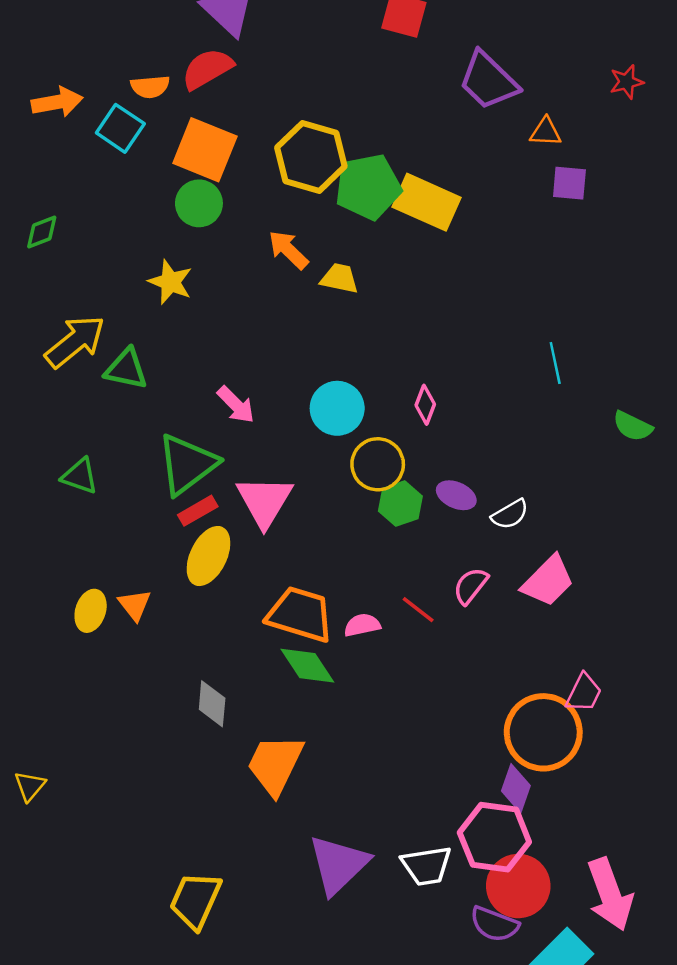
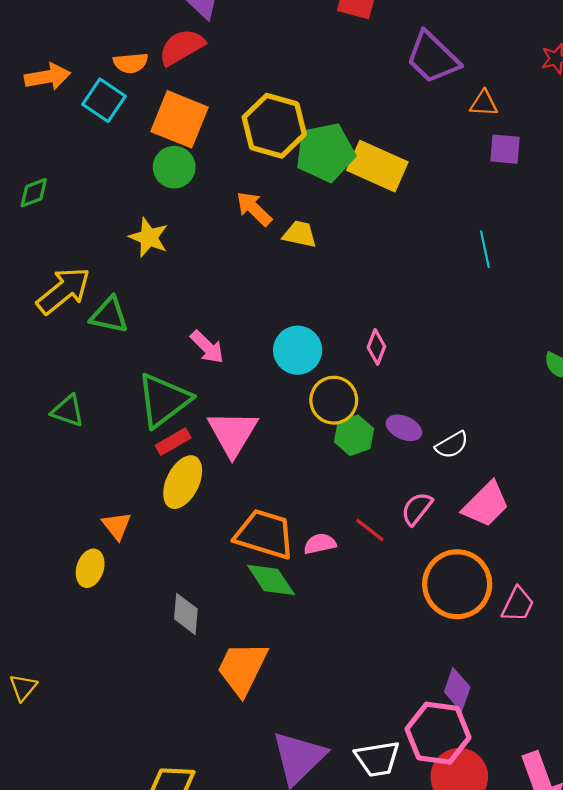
cyan line: (555, 363) -> (485, 249), moved
yellow ellipse: (91, 611) -> (90, 568), moved
orange circle: (543, 732) -> (457, 584), moved

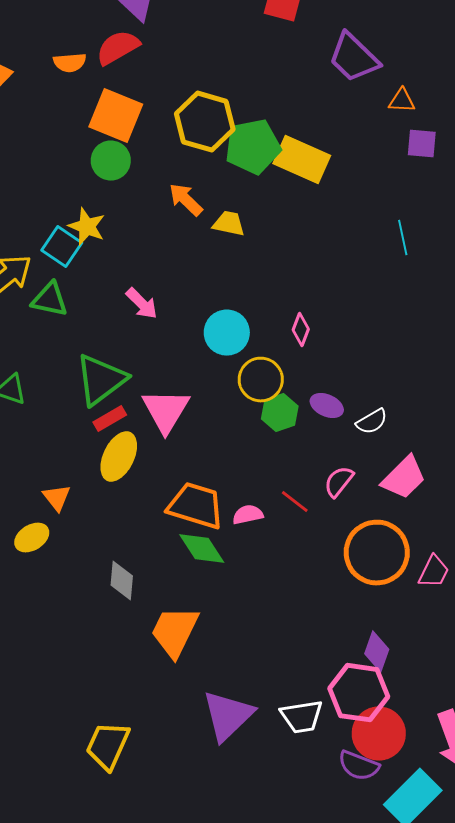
cyan square: (104, 100) -> (62, 247), moved
pink arrow: (207, 347) -> (142, 304), moved
yellow ellipse: (90, 568) -> (32, 538), turned 40

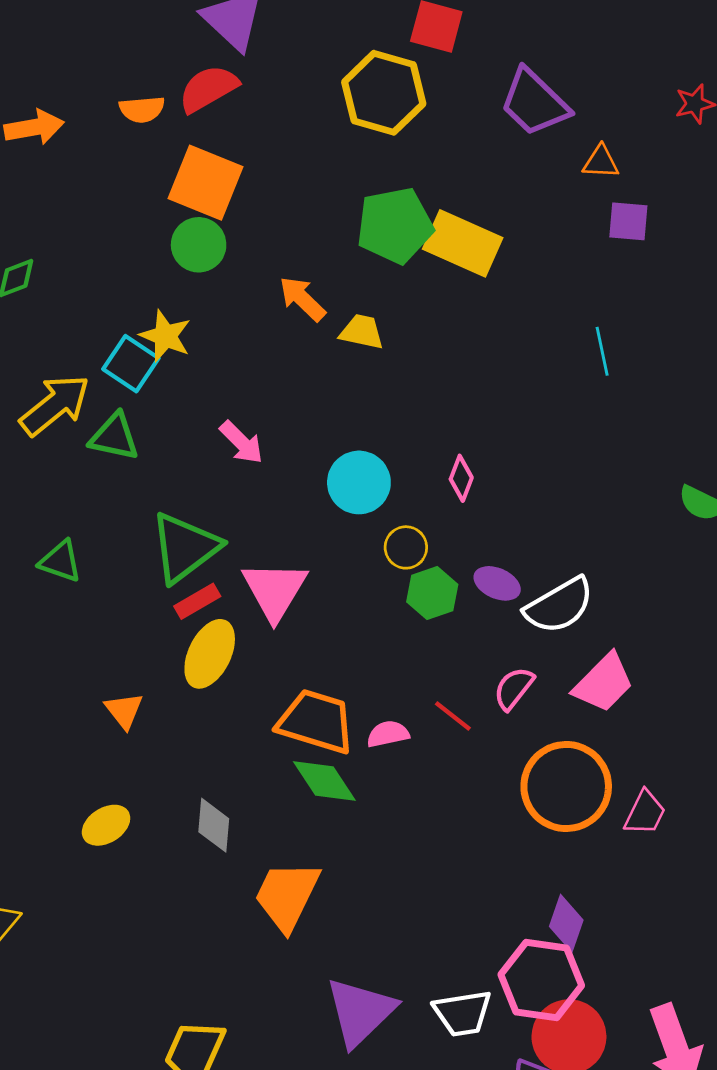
yellow hexagon: (205, 122) -> (384, 93), moved
yellow circle: (261, 380) -> (406, 547), size x0.7
white semicircle: (372, 422) -> (559, 605), size x1.6
yellow ellipse: (32, 538) -> (106, 825), moved

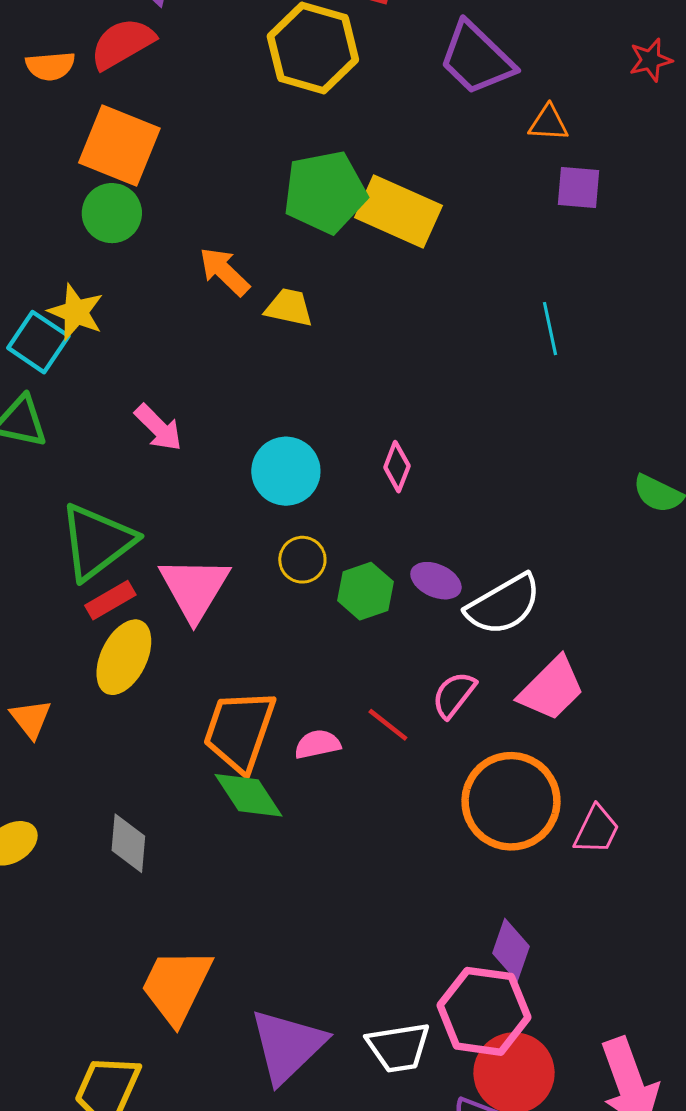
yellow circle: (406, 547) -> (302, 560), moved
orange trapezoid: (316, 722) -> (239, 731), turned -88
orange trapezoid: (287, 896) -> (176, 986), moved

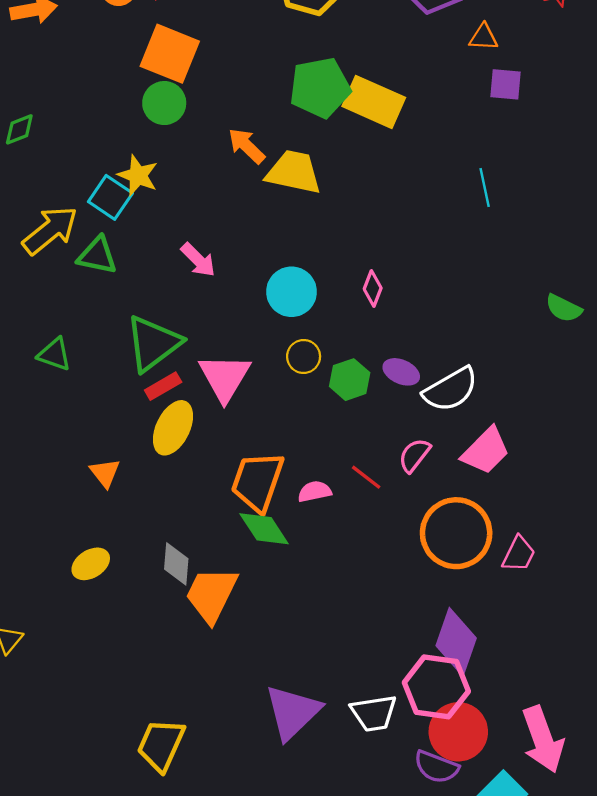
yellow trapezoid: (289, 308) -> (294, 172), size x1.6
purple diamond: (511, 950) -> (456, 642), size x1.5
orange trapezoid: (176, 986) -> (211, 595), moved

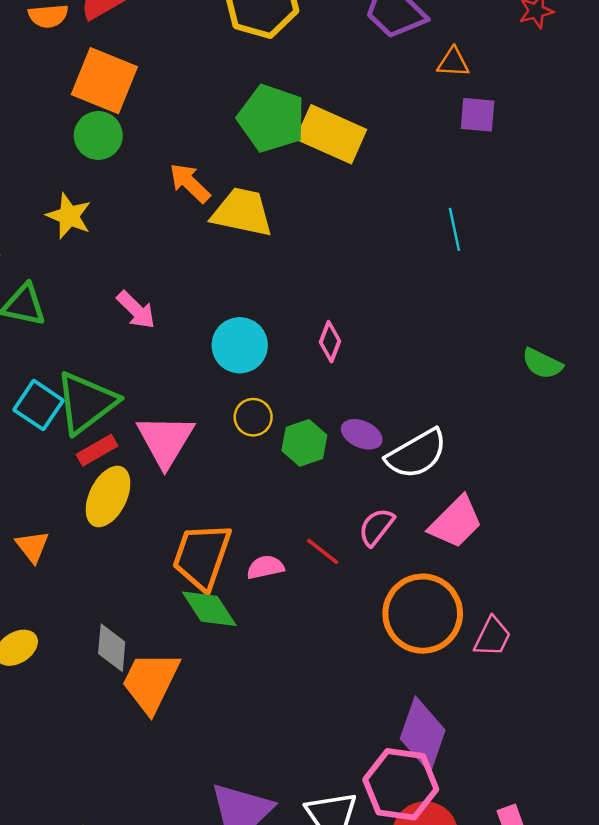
green pentagon: (320, 88) -> (271, 118), turned 30
cyan square: (110, 197) -> (38, 405), moved

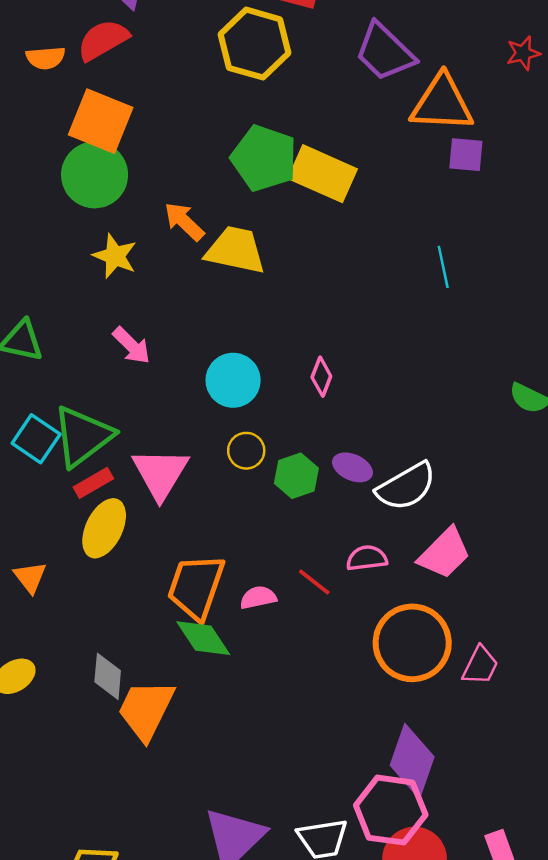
orange triangle: (453, 62) -> (442, 103), size x2.0
green circle: (98, 135) -> (95, 175), size x1.4
yellow star: (69, 216) -> (115, 256), moved
pink semicircle: (376, 527) -> (367, 558), turned 45

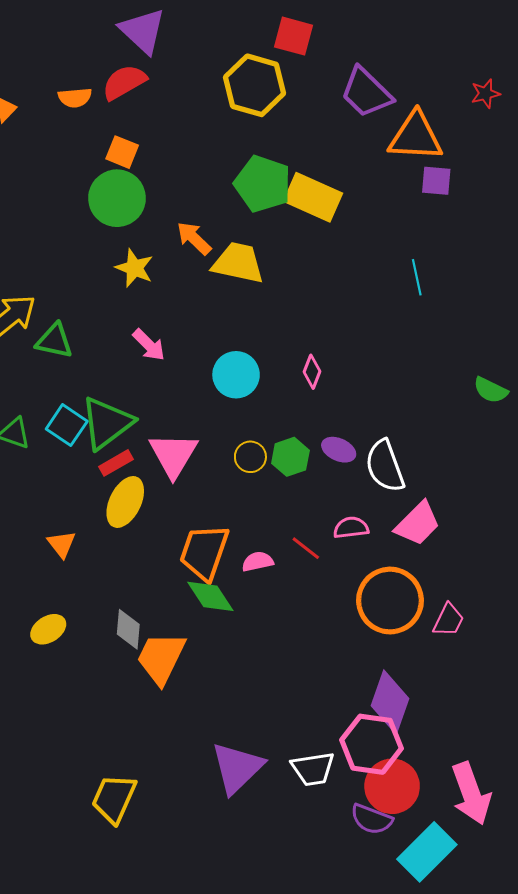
orange square: (101, 121) -> (122, 152), size x0.6
yellow circle: (246, 451) -> (250, 457), moved
white semicircle: (406, 486) -> (385, 466), turned 100

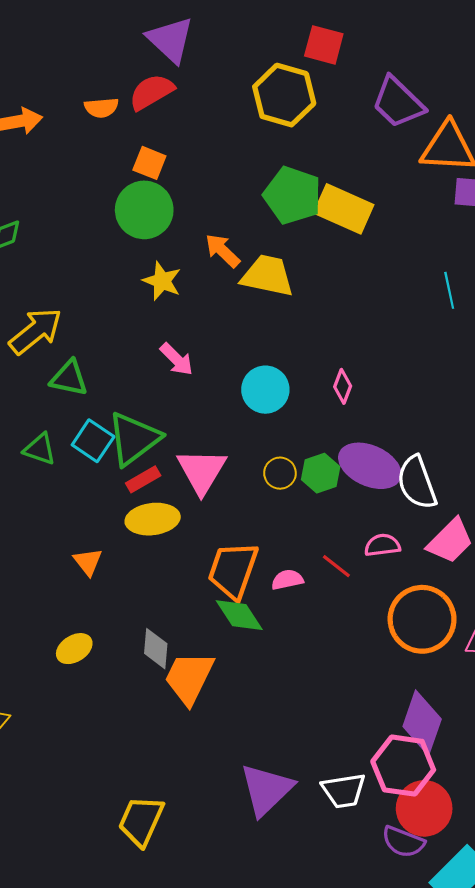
green triangle: (54, 341) -> (69, 378), moved
purple ellipse: (339, 450) -> (370, 466), size x1.8
yellow ellipse: (125, 502) -> (153, 519), turned 57

